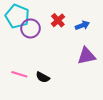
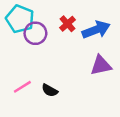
blue arrow: (82, 25) -> (96, 30), size x1.6
pink line: (19, 74) -> (22, 87), turned -49

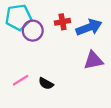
cyan pentagon: (20, 19) -> (18, 17), turned -30
red cross: (68, 24) -> (62, 22), turned 32

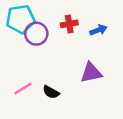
blue arrow: (89, 27) -> (98, 30), size x0.6
purple triangle: (93, 60) -> (91, 73), moved

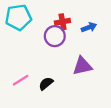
purple circle: (36, 34) -> (55, 36), moved
black semicircle: (51, 92) -> (46, 84), turned 112

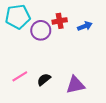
purple circle: (55, 36) -> (41, 30), moved
purple triangle: (82, 66) -> (75, 85), moved

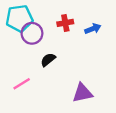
purple circle: (41, 30) -> (32, 33), moved
black semicircle: (44, 80) -> (48, 60), moved

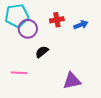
pink line: (22, 84) -> (19, 73), turned 35

